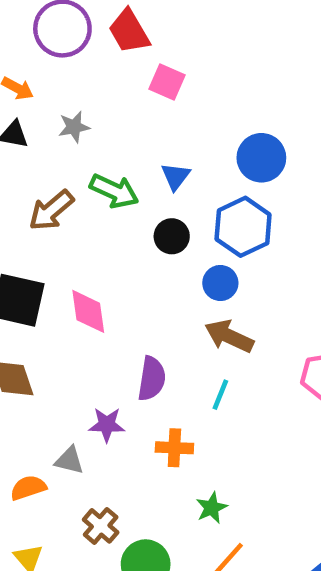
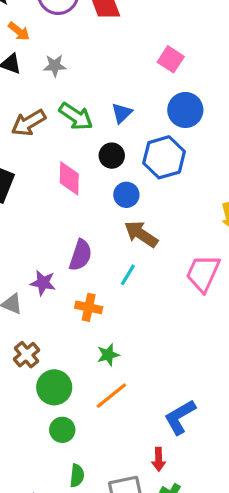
pink square: (167, 82) -> (171, 59), moved
blue circle: (220, 283) -> (126, 195), moved
pink diamond: (88, 311) -> (69, 178), moved

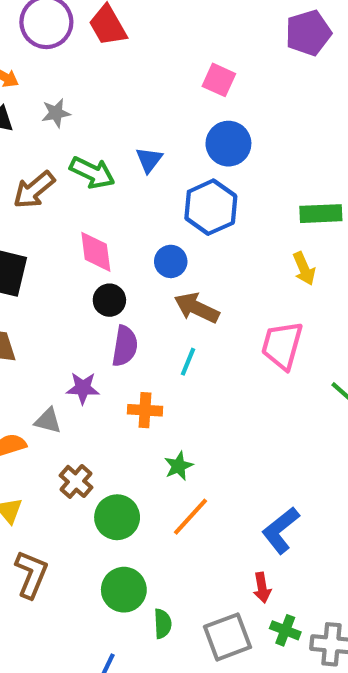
pink square: (171, 59) -> (219, 80), moved
black circle: (112, 156) -> (109, 300), moved
green circle: (62, 430) -> (124, 590), moved, size x1.4

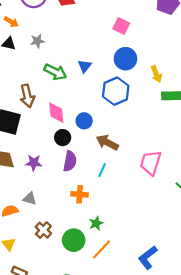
brown arrow: (34, 190) -> (27, 96), moved, turned -65
blue circle: (171, 261) -> (84, 121), moved
yellow arrow: (304, 269) -> (156, 74), moved
purple star: (83, 388) -> (34, 163), moved
green circle: (117, 517) -> (74, 240), moved

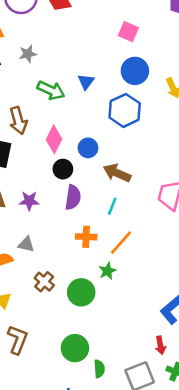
pink diamond: (56, 113) -> (54, 139), turned 35
orange line: (102, 249) -> (121, 243), moved

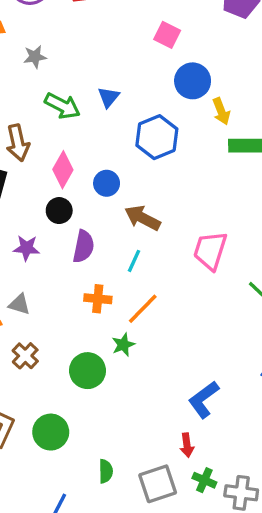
blue circle: (135, 71) -> (193, 81), moved
black circle: (63, 169) -> (59, 211), moved
brown cross: (44, 282) -> (25, 356), moved
green circle: (75, 348) -> (51, 432), moved

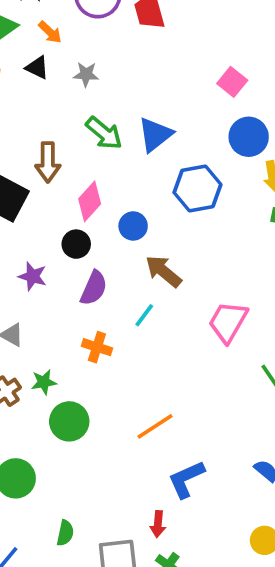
blue triangle: (109, 97) -> (155, 135), size x1.5
orange line: (143, 309) -> (155, 426), moved
green star: (123, 345) -> (44, 382), moved

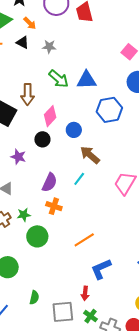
blue triangle: (155, 135) -> (87, 80), turned 35
purple semicircle: (94, 288) -> (50, 182), moved
orange cross: (97, 347) -> (54, 206), moved

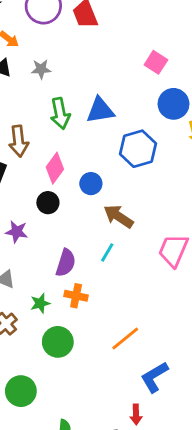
green arrow: (59, 79) -> (60, 113), turned 45
green star: (24, 215) -> (40, 303), moved

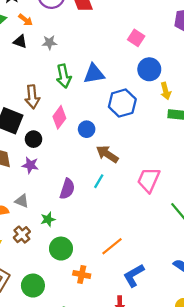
black circle: (48, 203) -> (33, 139), moved
orange cross: (76, 296) -> (82, 275), moved

